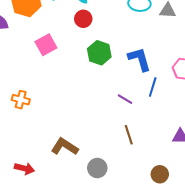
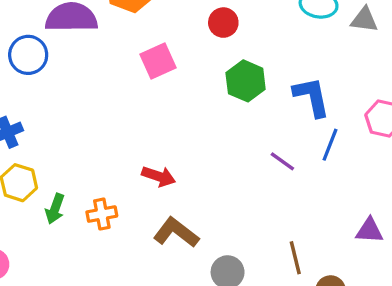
orange cross: (21, 100) -> (102, 214), moved, turned -30
brown line: (129, 135) -> (295, 258), moved
red arrow: (24, 169) -> (159, 176), moved

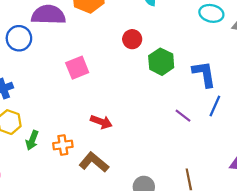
red circle: (223, 23) -> (132, 39), moved
pink square: (158, 61) -> (77, 68), moved
brown L-shape: (176, 233) -> (94, 162), moved

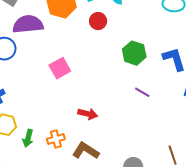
red circle: (132, 39) -> (98, 21), moved
purple line: (183, 116) -> (142, 92), moved

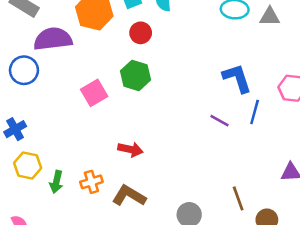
green hexagon: (134, 53) -> (136, 75), moved
purple line: (142, 92) -> (219, 121), moved

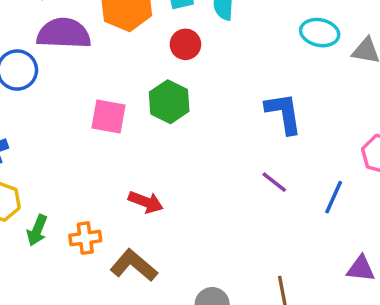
blue L-shape: (237, 78) -> (284, 113), moved
pink square: (94, 93) -> (108, 117), turned 32
blue line: (255, 112) -> (334, 197), moved

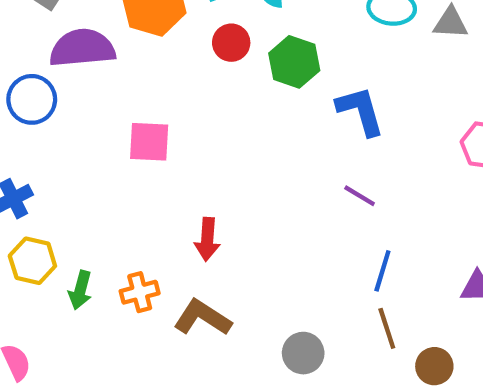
green hexagon: (169, 102) -> (294, 62), moved
blue line: (334, 197) -> (382, 271), moved
red arrow: (146, 202) -> (207, 239), turned 80

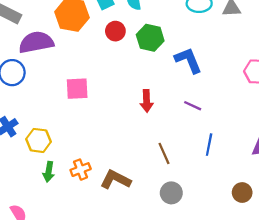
red arrow: (207, 239) -> (147, 101), moved
yellow hexagon: (32, 261) -> (38, 140), moved
brown line: (387, 328) -> (164, 153), moved

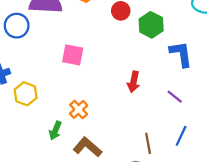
brown line: (164, 153) -> (148, 143), moved
orange cross: (81, 170) -> (79, 109), moved, turned -36
green arrow: (49, 172) -> (55, 131), moved

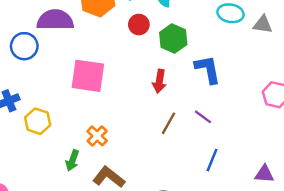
pink square: (73, 55) -> (88, 76), size x1.4
red arrow: (134, 82) -> (159, 81), moved
brown line: (148, 143) -> (168, 123), moved, turned 42

